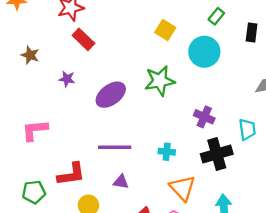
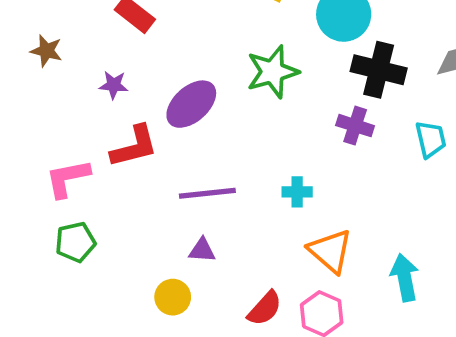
black cross: (217, 154) -> (379, 70), moved, turned 36
red L-shape: (71, 174) -> (134, 146), moved
purple triangle: (121, 182) -> (202, 250), moved
green pentagon: (34, 192) -> (75, 242), moved

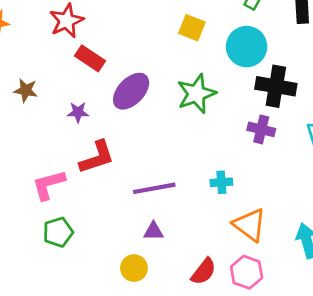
purple ellipse: (191, 104) -> (131, 91), moved

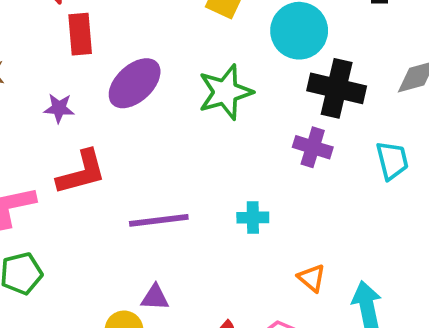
red rectangle: (90, 58) -> (80, 34), turned 48
orange triangle: (250, 225) -> (312, 278), moved, size x0.6
purple triangle: (153, 231) -> (155, 297), moved

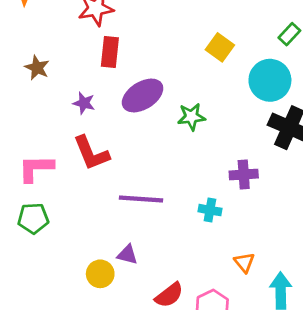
green star: (225, 92) -> (191, 117), moved, size x0.7
purple cross: (313, 147) -> (244, 174), moved, turned -32
red L-shape: (81, 172) -> (91, 153), turned 72

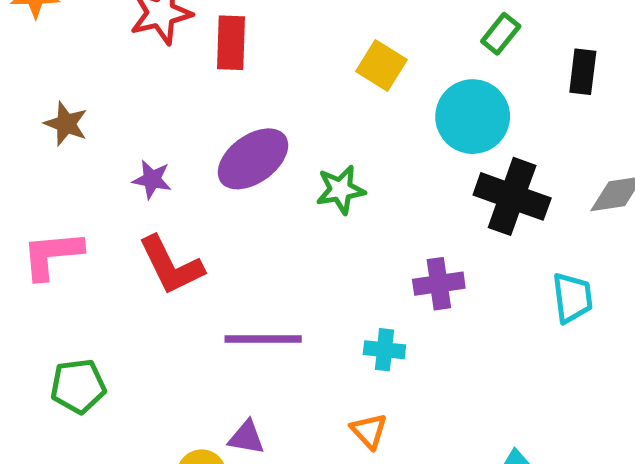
red rectangle: (110, 52) -> (231, 43), moved
pink L-shape: (36, 168) -> (52, 255), moved
orange triangle: (244, 262) -> (369, 431), moved

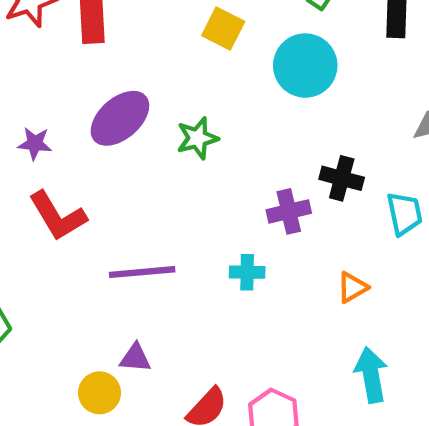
black cross: (512, 196) -> (342, 178), moved, size x0.7
orange triangle: (369, 431) -> (352, 287), moved, turned 48

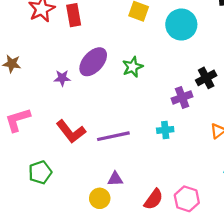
purple star: (35, 144) -> (62, 78), moved
black cross: (342, 178) -> (206, 78), turned -36
red L-shape: (58, 216) -> (71, 132), moved

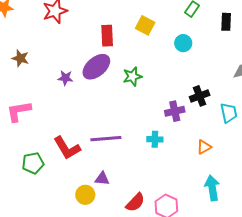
red rectangle: (74, 15) -> (107, 36), moved
cyan circle: (181, 25) -> (183, 43), size x0.6
red L-shape: (71, 132) -> (67, 148), moved

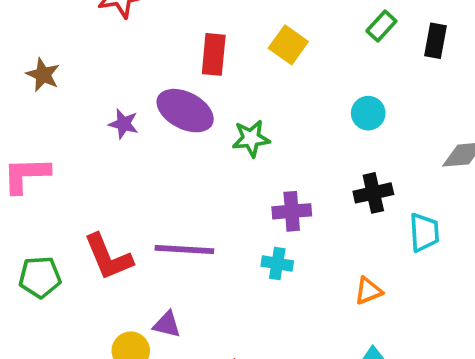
black rectangle: (226, 22) -> (436, 41), moved
cyan circle: (183, 43) -> (368, 113), moved
purple ellipse: (96, 67) -> (185, 111), turned 60
purple cross: (175, 111) -> (292, 211), moved

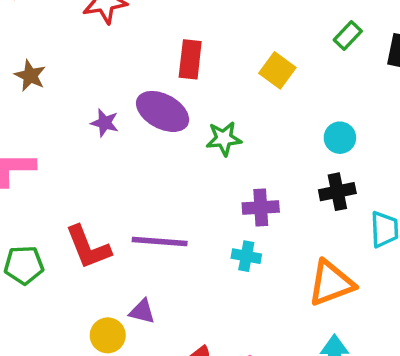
yellow square: (288, 45) -> (277, 70), moved
cyan circle: (368, 113) -> (340, 138), moved
orange triangle: (368, 291) -> (331, 283), size x1.8

